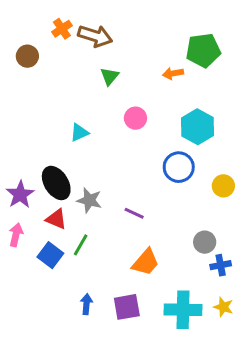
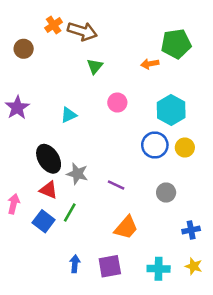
yellow circle: (223, 186) -> (185, 148), moved
purple star: (20, 195) -> (17, 108), moved
gray circle: (205, 242) -> (166, 192), moved
cyan cross: (183, 310) -> (159, 269), size x0.7

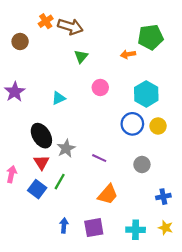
gray star: (77, 174) -> (66, 148), turned 30
red triangle: (49, 190) -> (41, 162), turned 35

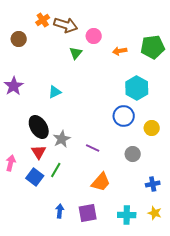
green pentagon: (151, 37) -> (153, 47), moved
pink circle: (100, 87) -> (94, 36), moved
yellow circle: (158, 126) -> (152, 128), moved

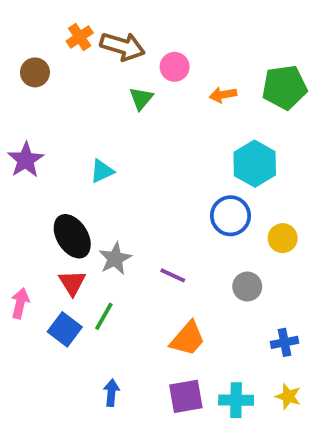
purple square: (88, 213) -> (186, 396), moved

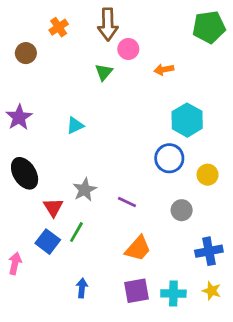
brown arrow: (122, 46) -> (108, 24), moved, turned 72
green pentagon: (284, 87) -> (209, 27), moved
black ellipse: (72, 236) -> (25, 173), moved
pink arrow: (20, 303) -> (15, 263), moved
blue cross: (284, 342) -> (209, 251), size x1.4

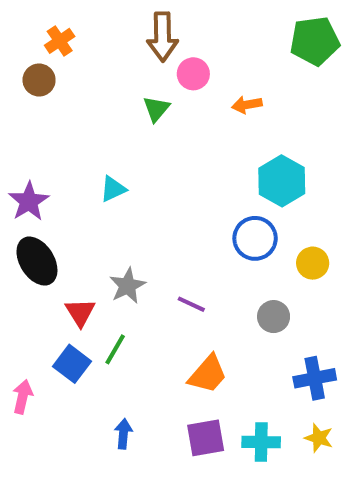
orange cross: (59, 27) -> (60, 41), moved
purple star: (19, 117) -> (29, 201), moved

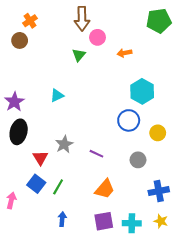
black ellipse: (37, 261) -> (19, 132), turned 45
green line: (115, 349) -> (58, 187), moved

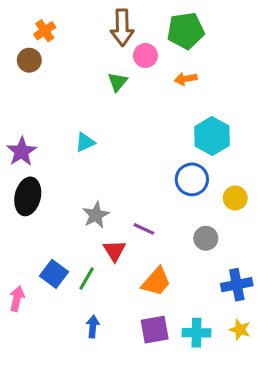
green pentagon: (159, 21) -> (186, 31), moved
red triangle: (40, 158) -> (114, 251), moved

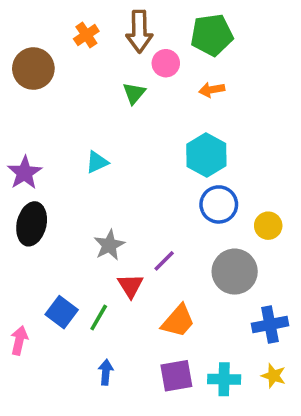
orange cross: (45, 31) -> (86, 35), moved
brown circle: (29, 60) -> (33, 69), size x1.5
cyan hexagon: (212, 136) -> (206, 155), moved
purple line: (144, 229) -> (164, 261), turned -70
gray circle: (206, 238) -> (235, 272), size x1.6

